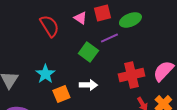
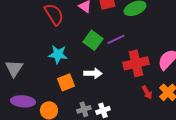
purple line: (109, 38) -> (116, 39), moved
cyan star: (45, 74) -> (58, 54), moved, turned -30

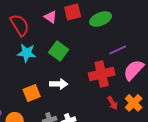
purple line: (116, 39) -> (118, 50), moved
cyan star: (58, 54) -> (27, 53), moved

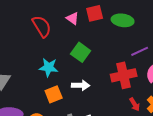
green ellipse: (101, 19) -> (123, 20), turned 30
cyan star: (27, 53) -> (49, 67), moved

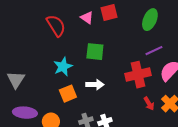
green ellipse: (123, 20) -> (150, 20), moved, turned -75
green square: (81, 52) -> (95, 52), turned -30
cyan star: (49, 67) -> (63, 67), turned -30

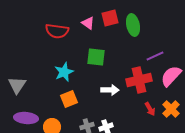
green ellipse: (150, 20) -> (133, 25), moved, turned -35
red semicircle: (56, 26) -> (57, 31), turned 130
white arrow: (95, 85) -> (110, 90), moved

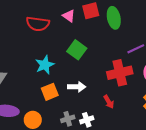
green square: (96, 57) -> (77, 50), turned 30
white arrow: (110, 90) -> (77, 87), moved
red arrow: (150, 109) -> (109, 102), moved

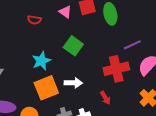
red semicircle: (38, 24) -> (34, 20), size x0.6
orange square: (50, 92) -> (46, 88), size x1.4

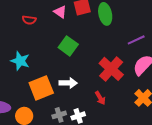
purple line: (132, 45) -> (136, 40), moved
cyan star: (41, 61) -> (20, 61), moved, turned -30
red cross: (116, 69) -> (111, 69), turned -35

